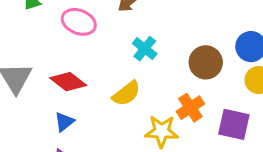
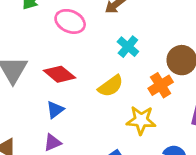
orange cross: (190, 108) -> (161, 85), moved

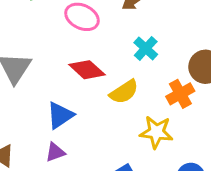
red diamond: (59, 74) -> (87, 70), moved
blue triangle: (55, 110) -> (60, 115), size x1.4

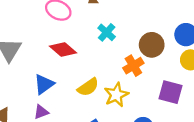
yellow semicircle: (124, 92) -> (88, 87), moved
yellow star: (156, 132) -> (116, 95), turned -30

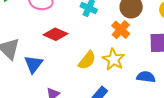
blue triangle: (44, 84) -> (33, 64), moved

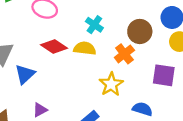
yellow semicircle: (87, 60) -> (85, 48), moved, turned -132

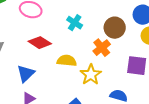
yellow semicircle: (85, 48) -> (67, 61), moved
blue triangle: (25, 74) -> (26, 74), moved

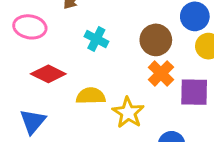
orange cross: (102, 48) -> (161, 73), moved

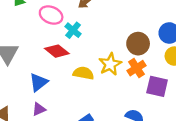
cyan cross: (96, 39) -> (73, 30), moved
yellow star: (128, 113) -> (110, 64), moved

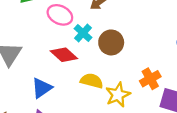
brown circle: (138, 44) -> (111, 42), moved
yellow star: (110, 64) -> (118, 95), moved

